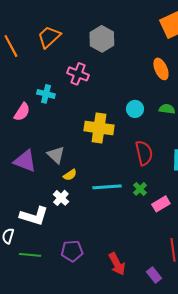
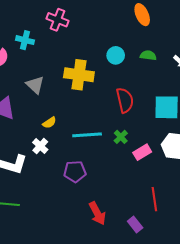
gray triangle: (56, 155) -> (35, 85), moved
purple pentagon: (72, 251) -> (75, 172), moved

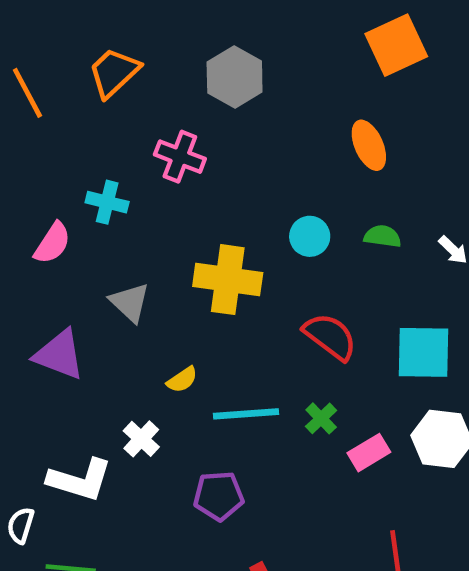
red semicircle: (125, 100) -> (330, 336), turned -40
yellow semicircle: (49, 123) -> (182, 380), moved

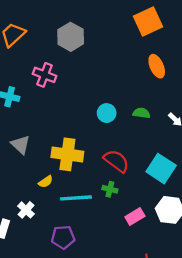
orange ellipse: (369, 145) -> (157, 66), moved
yellow cross: (228, 280) -> (67, 154), moved
cyan square: (423, 352) -> (161, 169), turned 32
green cross: (321, 418) -> (110, 189), moved, turned -32

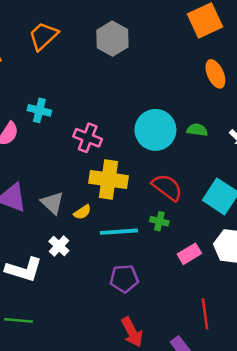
pink cross: (45, 75) -> (88, 138), moved
cyan circle: (107, 113) -> (155, 130), size x1.8
gray triangle: (21, 145) -> (52, 203), moved
purple pentagon: (63, 237) -> (124, 279), moved

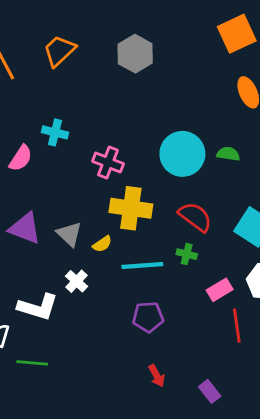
red line: (205, 314) -> (237, 326), moved
red arrow: (132, 332) -> (157, 376), size x0.7

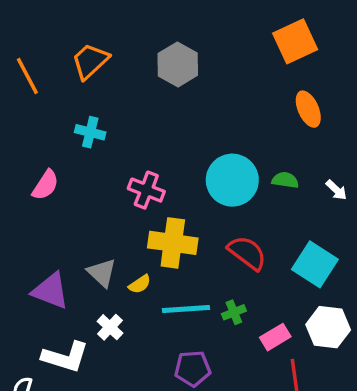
cyan cross: (55, 132) -> (90, 132), moved
purple triangle: (25, 228) -> (50, 291), moved
green cross: (187, 254) -> (234, 312), moved, turned -36

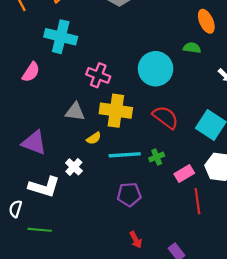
cyan cross: (90, 132) -> (61, 37), size x1.6
green semicircle: (285, 180) -> (192, 48), moved
gray triangle: (102, 273) -> (75, 112), moved, turned -35

